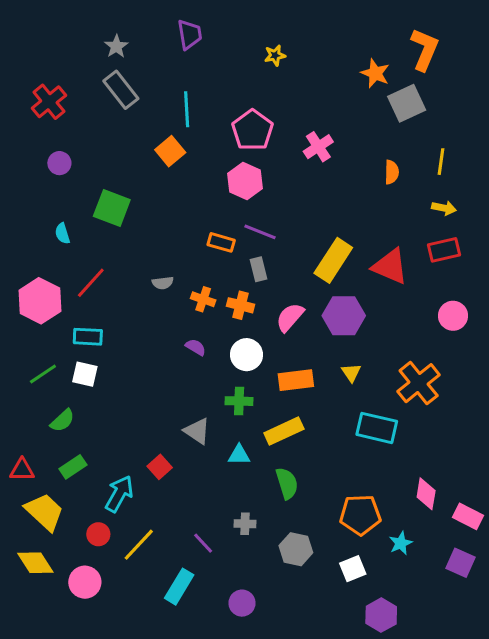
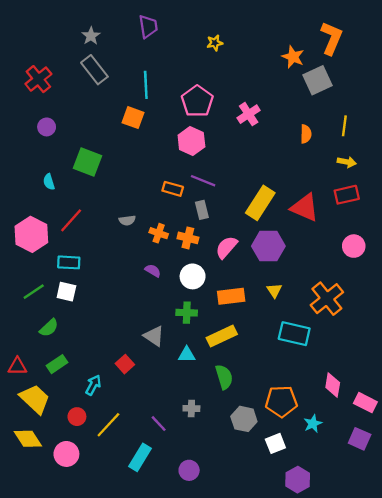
orange square: (170, 151) -> (133, 118), turned -30
cyan arrow: (119, 494) -> (93, 385), size x0.7
gray hexagon: (296, 549) -> (244, 419), moved

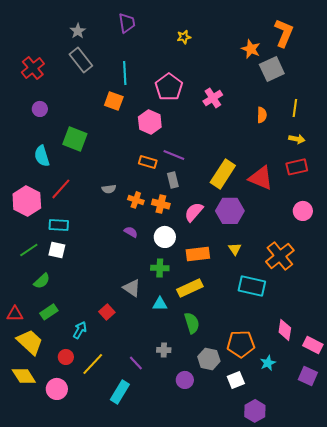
pink hexagon: (191, 141) -> (150, 122), moved
cyan semicircle: (49, 182) -> (42, 156), size x1.5
purple circle: (189, 470) -> (185, 380), moved

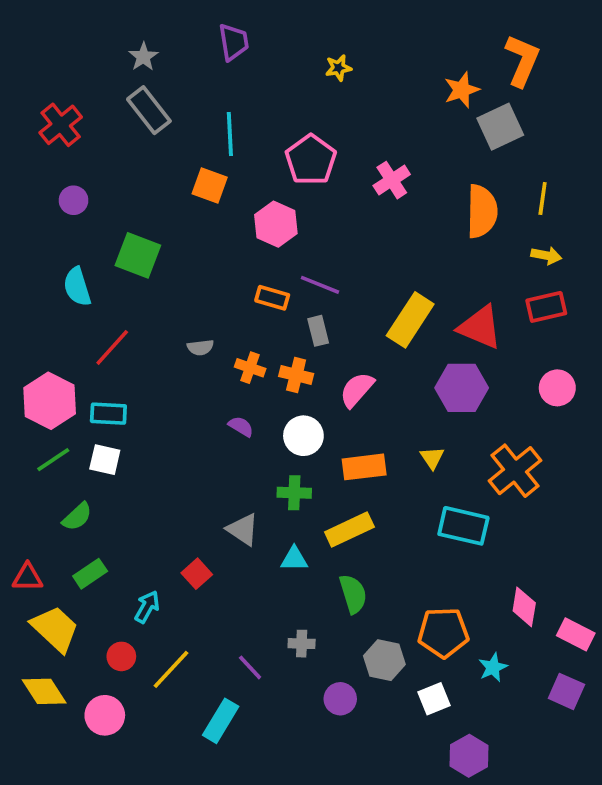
orange star: (251, 49) -> (462, 90), turned 30
orange semicircle: (262, 115) -> (482, 211), size x1.8
pink hexagon: (27, 201) -> (50, 401), moved
purple hexagon: (230, 211) -> (462, 388), moved

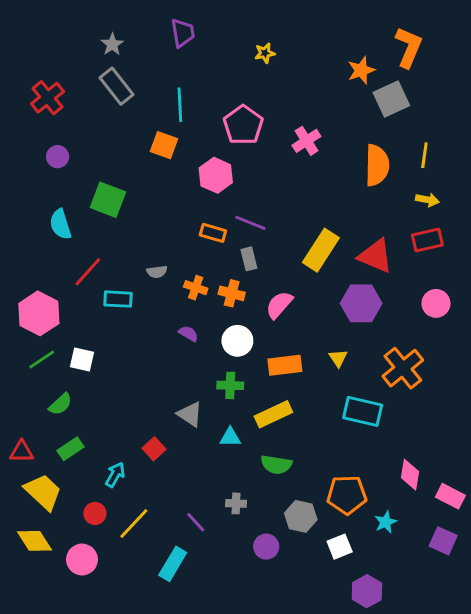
cyan rectangle: (108, 414) -> (118, 299), moved
green semicircle: (353, 594) -> (276, 465), turned 116

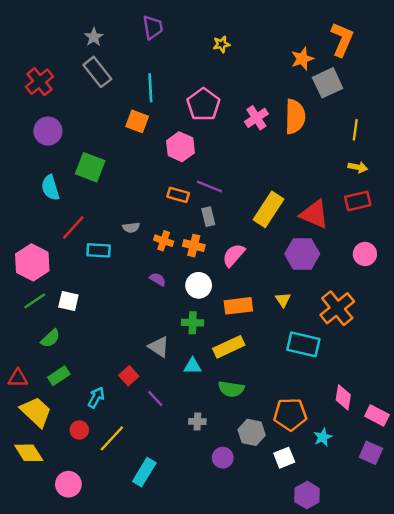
purple circle: (58, 157) -> (48, 131), size x1.5
orange semicircle: (377, 165) -> (295, 117), moved
purple line: (196, 522) -> (155, 399), moved
pink circle: (82, 560) -> (68, 484), moved

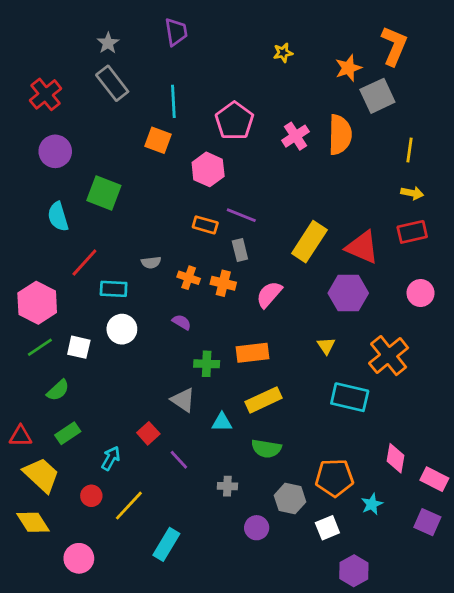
yellow star: (222, 44) -> (283, 53), moved
white circle: (199, 285) -> (122, 329), moved
orange rectangle: (238, 306) -> (252, 353), moved
green cross: (193, 323) -> (207, 364), moved

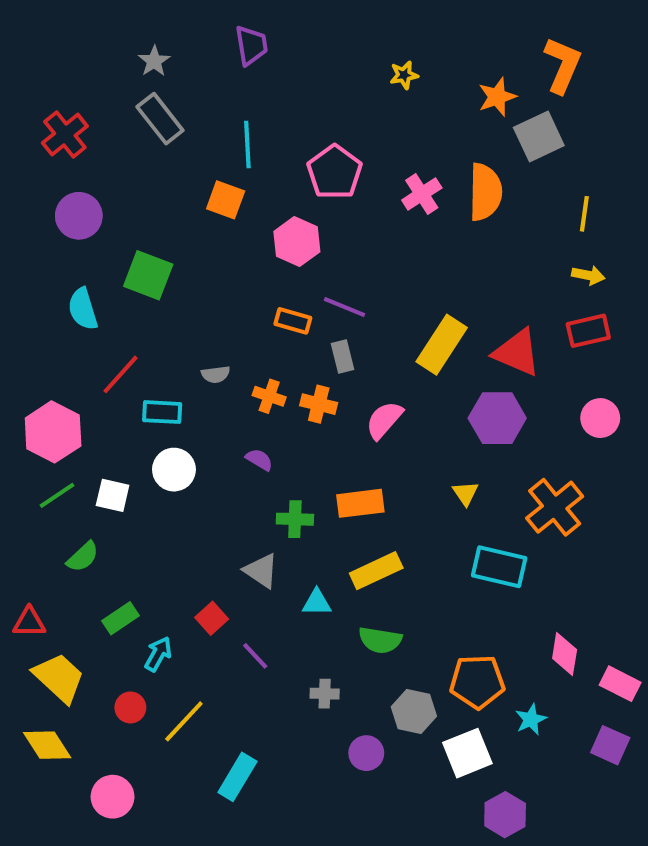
green rectangle: (68, 433) -> (120, 618), moved
white square: (327, 528) -> (467, 753), size x1.4

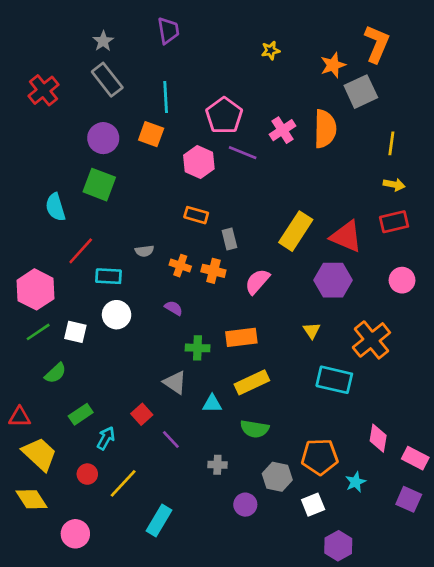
purple circle: (79, 216) -> (103, 138), moved
purple line: (344, 307) -> (243, 153), moved
white square: (467, 753) -> (313, 505), size x0.7

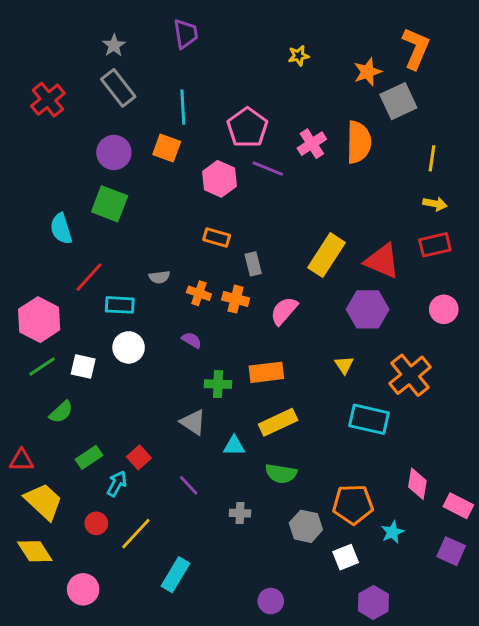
red square: (142, 414) -> (139, 457), moved
purple circle: (245, 505) -> (271, 601), moved

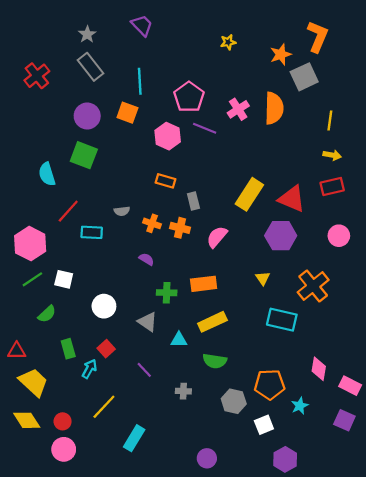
purple trapezoid: (186, 34) -> (142, 25), turned -35
white circle: (129, 347) -> (104, 306), moved
green rectangle: (89, 457) -> (68, 349), turned -72
red circle: (96, 523) -> (63, 421), moved

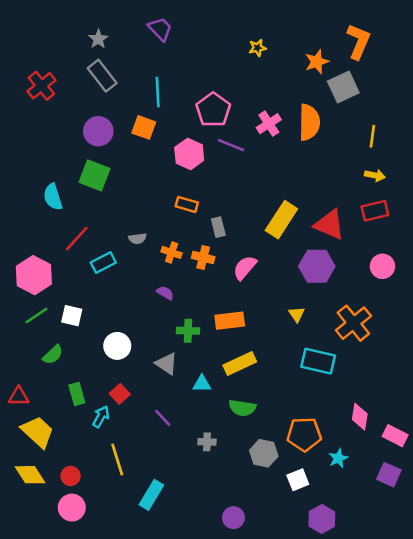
cyan rectangle: (92, 232) -> (103, 263), turned -30
yellow line: (104, 407) -> (117, 460), turned -60

